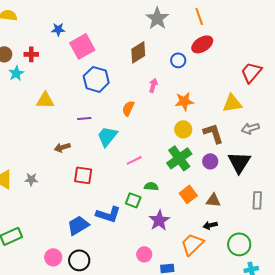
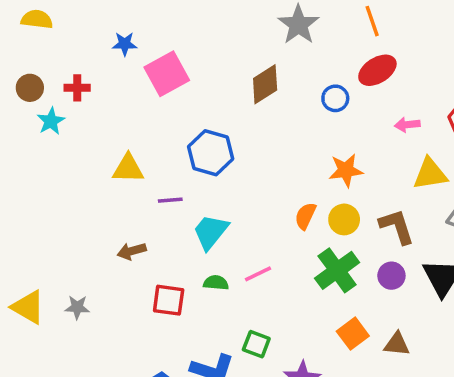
blue hexagon: (96, 79) -> (211, 153), moved
pink arrow: (153, 85) -> (407, 125), moved, turned -112
yellow triangle: (45, 100) -> (128, 169), moved
orange semicircle: (128, 108) -> (305, 216), moved
green semicircle: (151, 186) -> (216, 283), moved

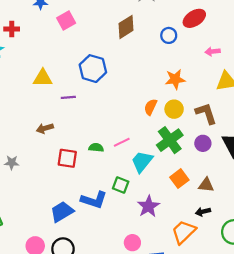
pink square: (167, 74) -> (66, 20), size x0.7
cyan trapezoid: (211, 232) -> (142, 161), moved

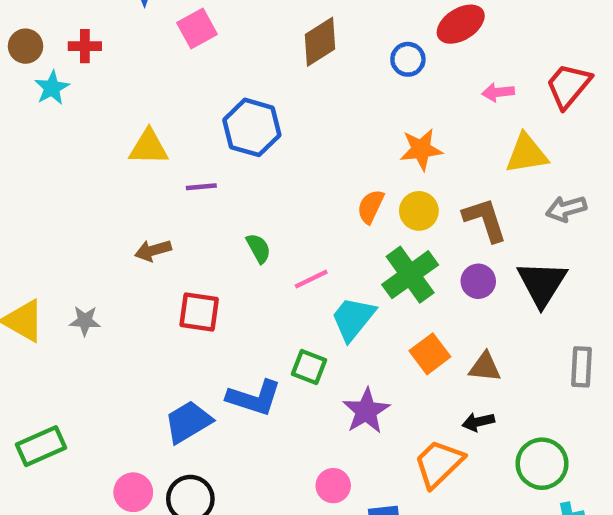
green semicircle: (96, 148) -> (258, 248), moved, turned 56

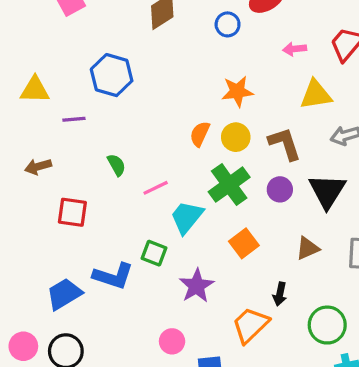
brown triangle: (485, 367) -> (308, 248), moved, turned -30
black arrow: (478, 422) -> (280, 294), turned -65

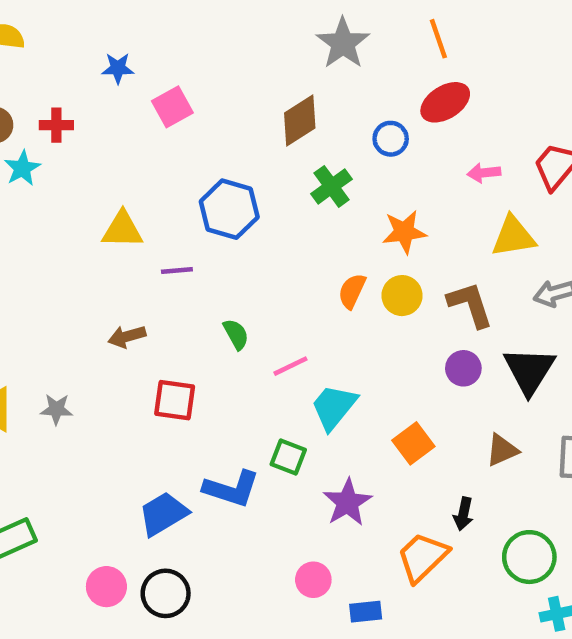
green cross: (229, 185) -> (332, 186), moved, size x0.7

